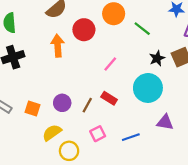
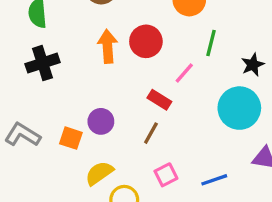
green line: (142, 29) -> (211, 43), moved, turned 66
red circle: (84, 30) -> (146, 41), moved
red rectangle: (109, 98) -> (159, 100), moved
purple circle: (62, 103) -> (101, 121), moved

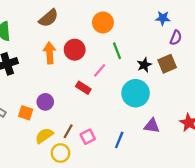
green line: (211, 43) -> (117, 51), turned -35
brown line: (151, 133) -> (68, 131), moved
blue line: (214, 180) -> (119, 140), turned -49

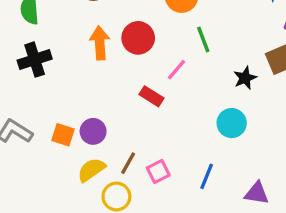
black star: (144, 65) -> (245, 78), moved
cyan circle: (136, 93) -> (232, 123), moved, size x0.7
purple circle: (45, 102) -> (93, 131), moved
purple triangle: (152, 126) -> (257, 193), moved

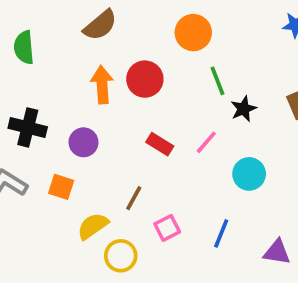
black cross: (35, 60) -> (28, 127), moved, turned 32
pink line: (177, 70) -> (206, 142), moved
black star: (245, 78) -> (243, 109), moved
purple circle: (93, 131) -> (83, 142), moved
brown line: (128, 163) -> (134, 198), moved

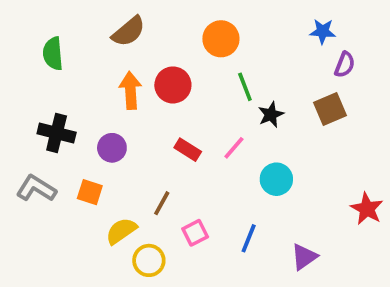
purple triangle: (277, 252) -> (304, 257), turned -44

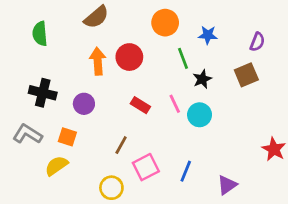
blue star: (323, 31) -> (208, 35), moved
pink line: (234, 148) -> (175, 104), turned -66
cyan circle: (276, 179) -> (200, 115), moved
yellow semicircle: (121, 231) -> (56, 166), moved
pink square: (195, 233) -> (146, 167), size x1.4

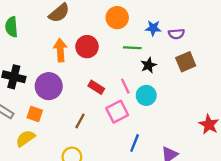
purple semicircle: (257, 42) -> (176, 34), moved, turned 63
green line: (183, 58) -> (132, 48), turned -66
purple circle: (84, 104) -> (49, 86), size x1.5
pink square: (146, 167) -> (117, 112), moved

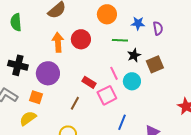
purple semicircle: (176, 34) -> (158, 28), turned -96
brown square: (186, 62) -> (155, 64), moved
red rectangle: (96, 87) -> (89, 82), moved

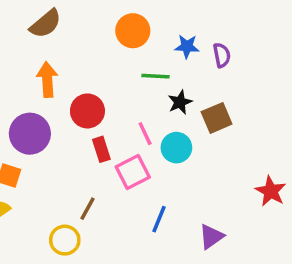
red circle: (81, 39) -> (87, 111), moved
red rectangle: (89, 82) -> (101, 149), turned 40
brown line: (75, 103) -> (87, 209), moved

